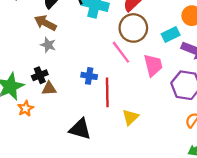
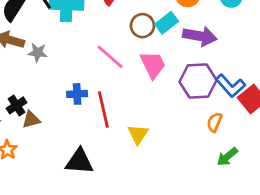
brown circle: (133, 28) -> (142, 26), moved, size x0.7
gray star: (48, 45) -> (38, 53), moved

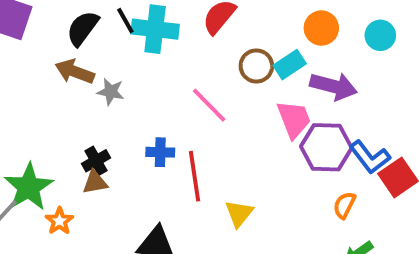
pink trapezoid: (153, 65) -> (294, 119), moved
black cross: (16, 105) -> (96, 161), moved

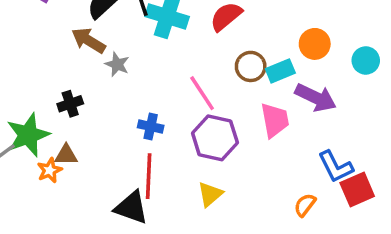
purple hexagon: (326, 147) -> (215, 138), moved
black cross: (96, 161) -> (70, 104), moved
red line: (194, 176) -> (149, 176), moved
brown triangle: (95, 182) -> (66, 155), moved

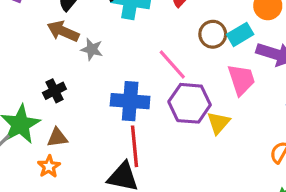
blue cross: (151, 126) -> (130, 101), size x1.6
orange star: (50, 170) -> (49, 166), moved
yellow triangle: (210, 194) -> (218, 123), moved

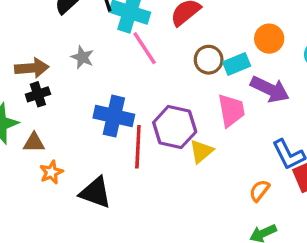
brown arrow: (63, 31) -> (32, 68), moved, turned 144
pink line: (172, 64) -> (145, 48), moved
red line: (134, 146) -> (138, 147), moved
orange star: (49, 166) -> (51, 172), moved

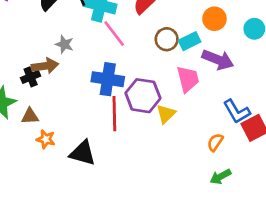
brown arrow: (32, 68) -> (45, 66), moved
blue cross: (114, 116) -> (108, 79), moved
orange star: (51, 172) -> (46, 139), turned -30

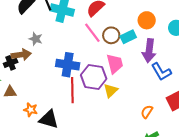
pink line: (114, 34) -> (92, 33), moved
purple arrow: (218, 60) -> (149, 51), turned 75
pink trapezoid: (188, 79) -> (115, 64), moved
blue L-shape: (237, 111) -> (161, 72), moved
orange star: (46, 139) -> (31, 110), moved

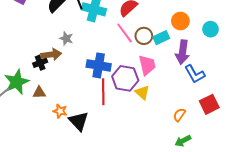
yellow triangle: (111, 90) -> (142, 92), turned -35
black triangle: (49, 119) -> (79, 121), turned 30

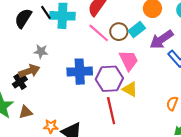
purple arrow: (182, 52) -> (161, 39), turned 60
red line: (103, 92) -> (111, 111), moved

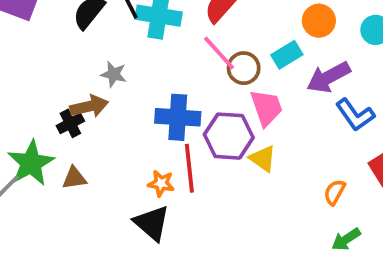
brown circle: (119, 32) -> (244, 68), moved
red line: (111, 111) -> (189, 168), moved
orange star: (51, 126) -> (161, 183), moved

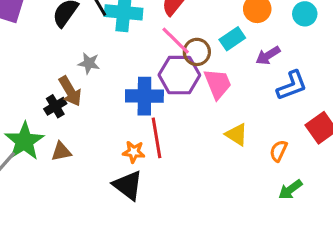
purple arrow: (329, 77) -> (268, 55), size x0.7
brown arrow: (89, 106) -> (70, 91), turned 76
blue L-shape: (355, 115) -> (292, 85), turned -72
purple hexagon: (229, 136) -> (179, 75), moved
yellow triangle: (263, 159) -> (237, 135), moved

